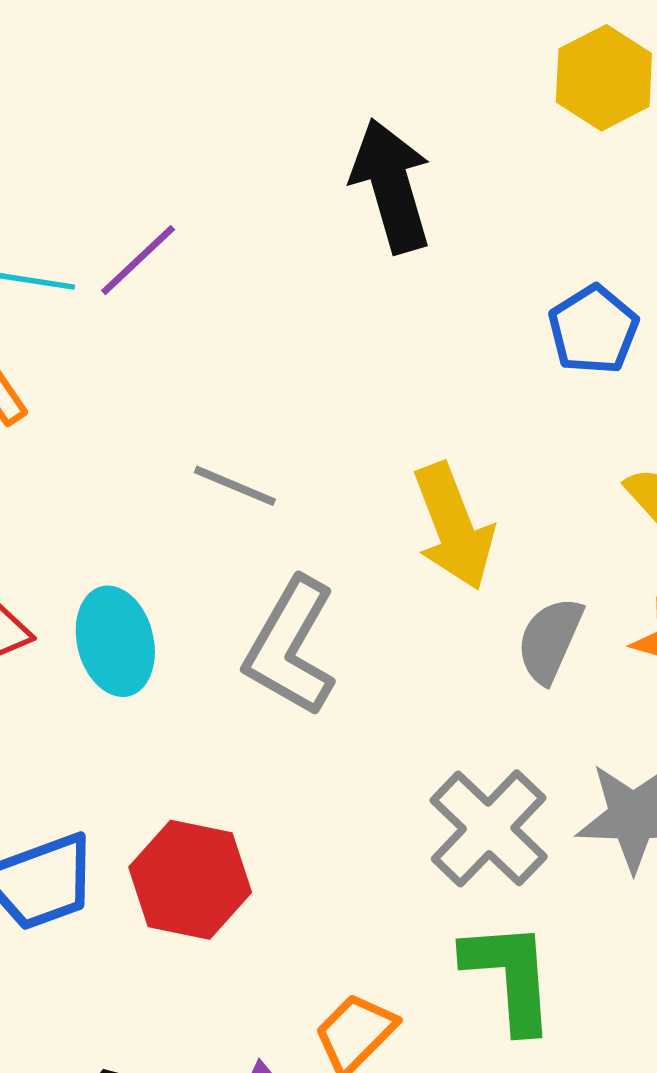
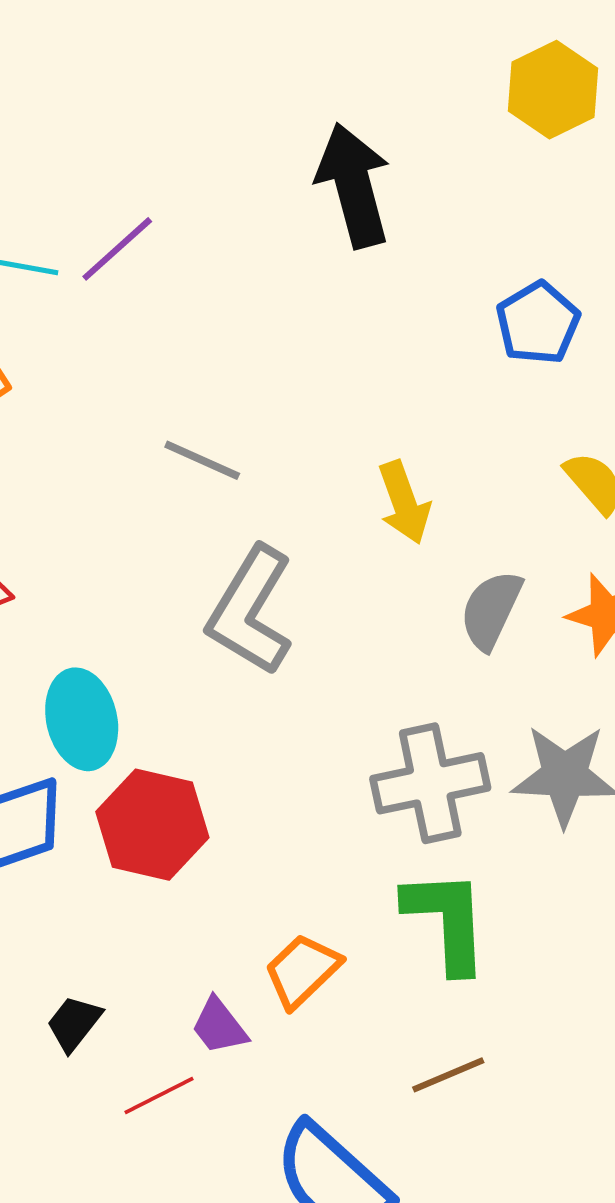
yellow arrow: (454, 526) -> (404, 502), size x0.7
cyan ellipse: (115, 641) -> (82, 719), moved
gray cross: (489, 828) -> (430, 783), turned 33

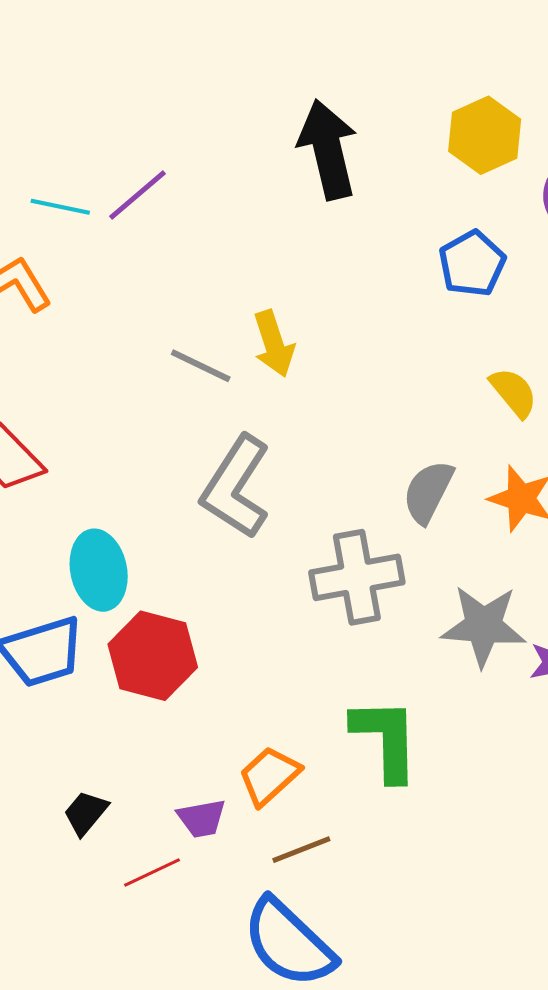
yellow hexagon: (553, 90) -> (485, 135), moved
yellow arrow: (404, 502) -> (274, 344), moved
gray cross: (430, 783) -> (357, 577), moved
purple trapezoid: (219, 1026) -> (202, 818), turned -64
brown line: (448, 1075) -> (301, 850), moved

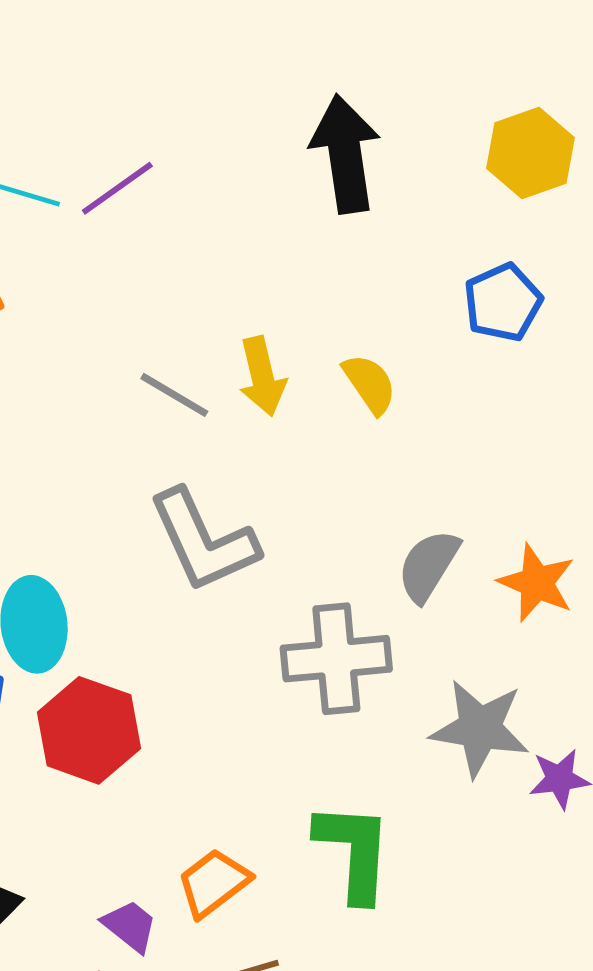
yellow semicircle: (514, 392) -> (370, 384), moved
gray L-shape: (236, 487) -> (203, 541), turned -62
purple trapezoid: (202, 818) -> (130, 926), turned -136

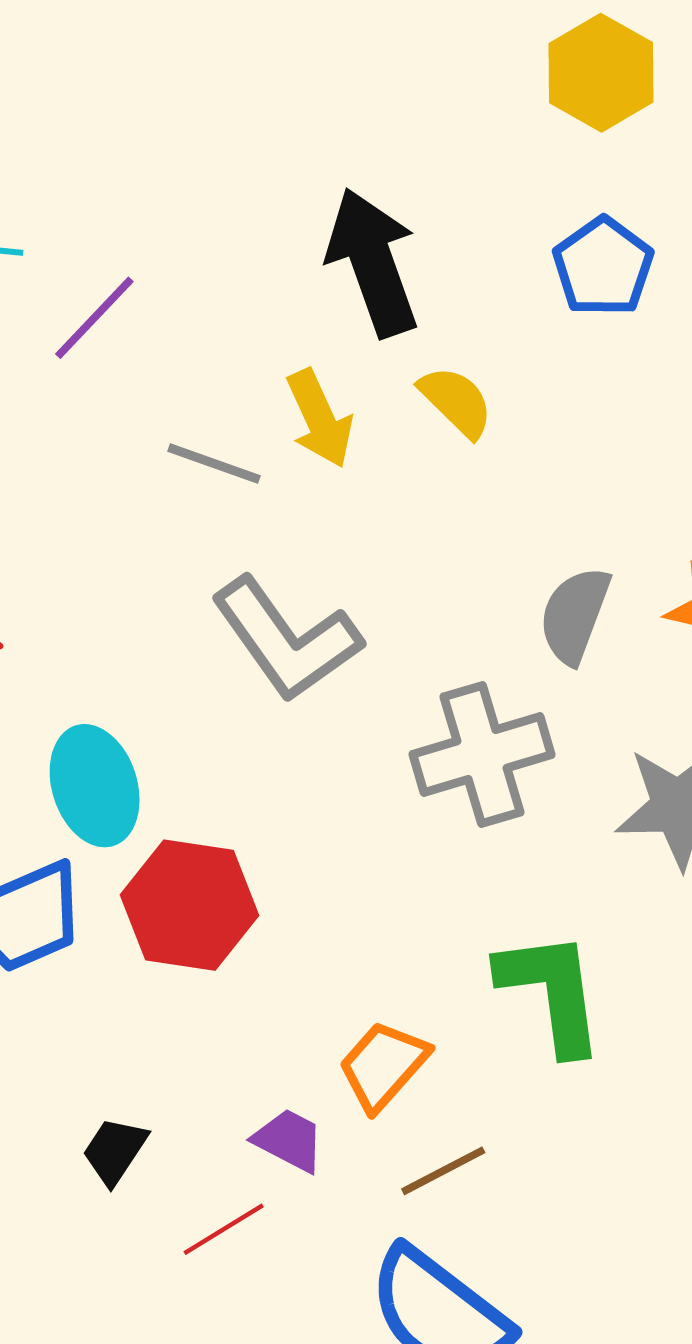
black arrow: (345, 154) -> (373, 262), moved
purple line: (117, 188) -> (94, 318), moved

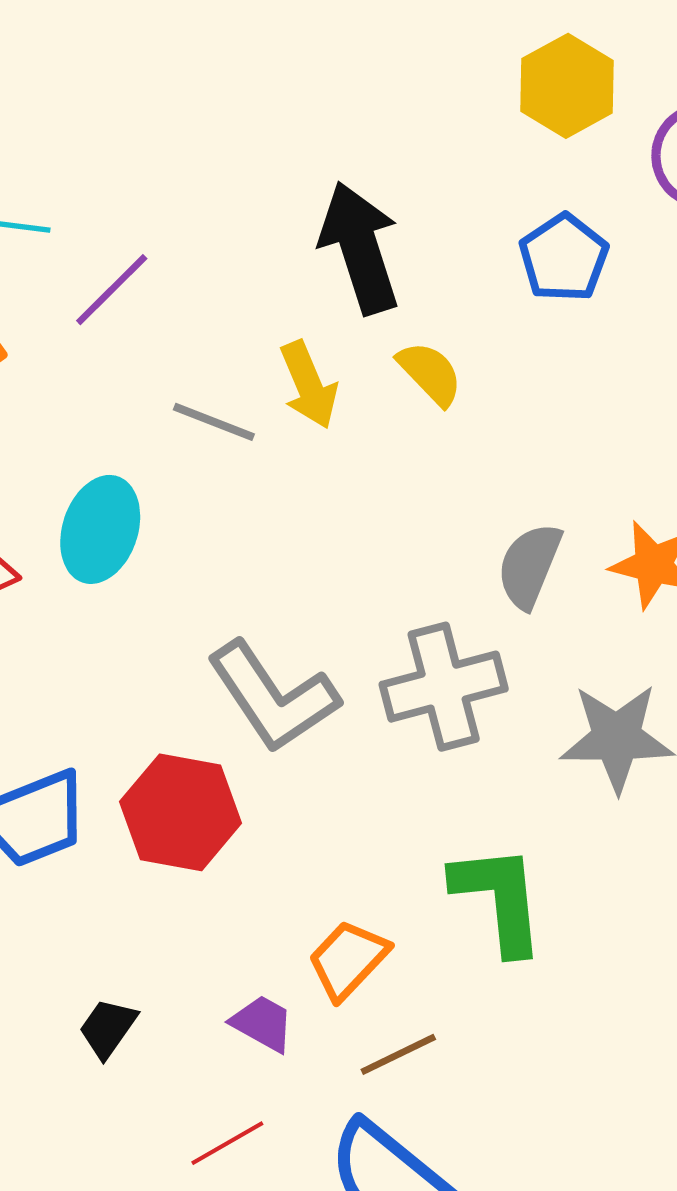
gray L-shape: (286, 639) -> (273, 697), moved
cyan ellipse: (95, 786) -> (100, 529), moved, turned 34
red line: (224, 1229) -> (227, 1143), moved

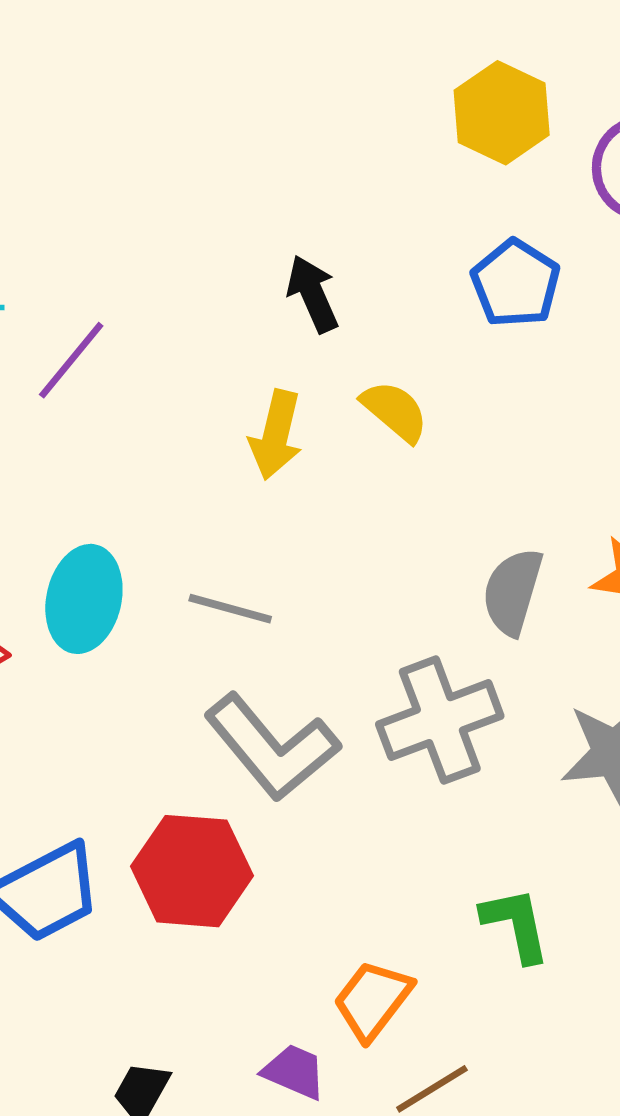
black arrow: (360, 248) -> (313, 294), size x0.6
yellow arrow: (309, 385) -> (276, 435), turned 42
gray line: (214, 422) -> (230, 609), moved
green L-shape: (499, 899) -> (516, 925), size x0.7

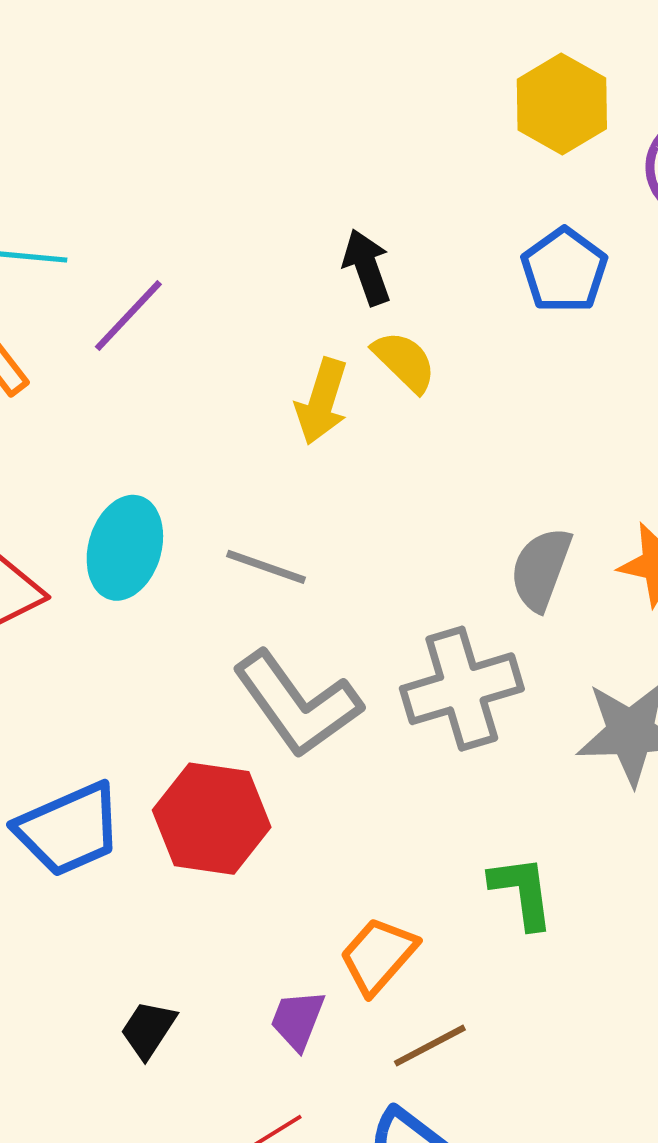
yellow semicircle: (395, 411) -> (404, 361), moved
purple trapezoid: (294, 1072) -> (298, 1020), turned -96

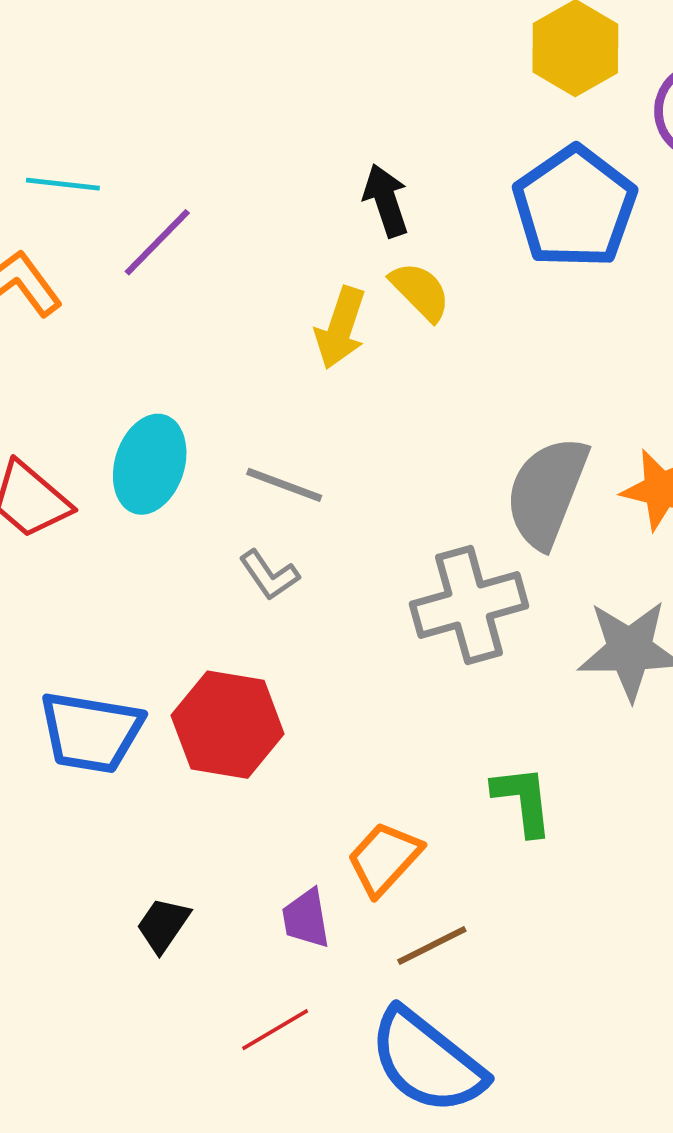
blue pentagon: (564, 270) -> (575, 207), size x1.5
gray semicircle: (541, 569) -> (547, 492), size x1.4
gray L-shape: (297, 704) -> (269, 575), moved, size x0.5
blue trapezoid: (69, 829) -> (91, 732), turned 32
purple trapezoid: (298, 1020) -> (306, 918), turned -32

